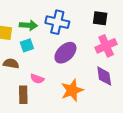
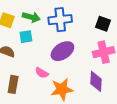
blue cross: (57, 22) -> (60, 20), turned -30
pink semicircle: (37, 79) -> (42, 73), moved

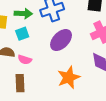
pink semicircle: (42, 73) -> (25, 60), moved

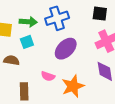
pink semicircle: (25, 60) -> (48, 76), moved

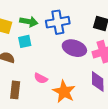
purple ellipse: (66, 49) -> (74, 48), moved, turned 55
orange star: (73, 86) -> (64, 92), turned -30

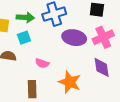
pink semicircle: (41, 78) -> (42, 63), moved
brown rectangle: (15, 90) -> (32, 89), moved

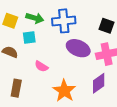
purple diamond: (102, 67) -> (99, 83), turned 50
brown rectangle: (32, 89) -> (16, 88), moved

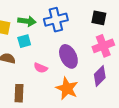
purple ellipse: (78, 48) -> (68, 56), moved, turned 50

